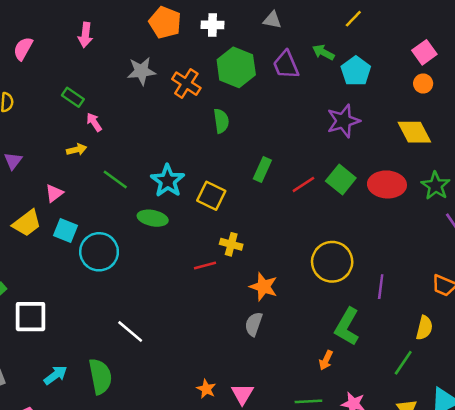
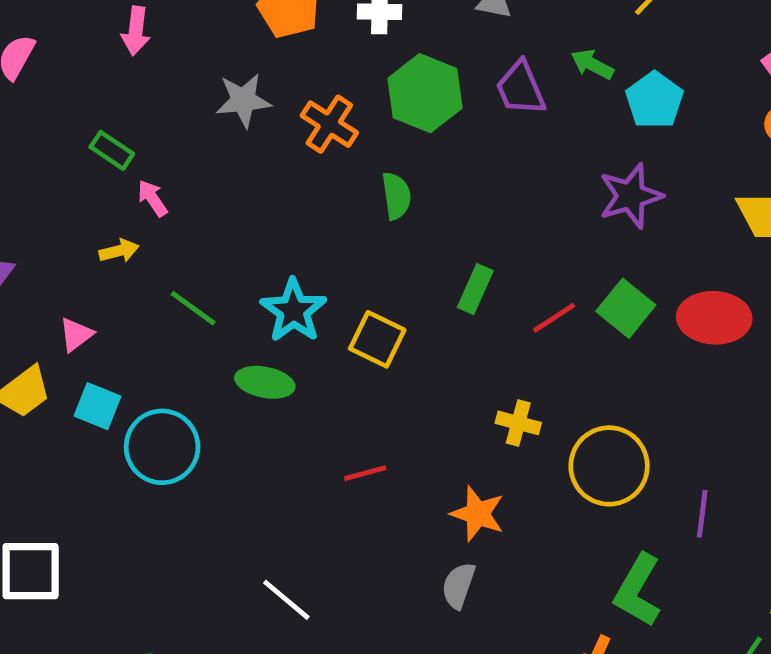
yellow cross: (231, 244) -> (518, 423), moved
white line: (130, 332) -> (286, 600), moved

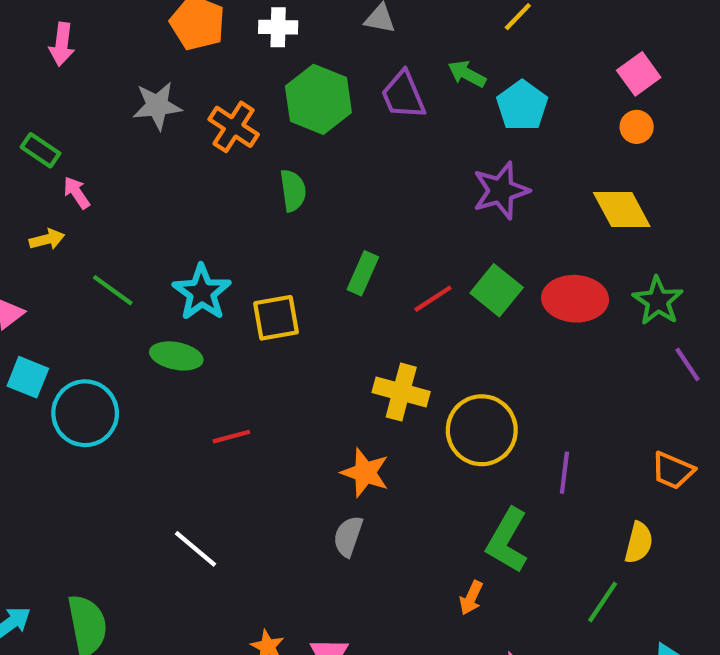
yellow square: (377, 339) -> (276, 318), turned -36
yellow cross: (518, 423) -> (401, 392), size x1.4
red line: (365, 473) -> (231, 437), moved

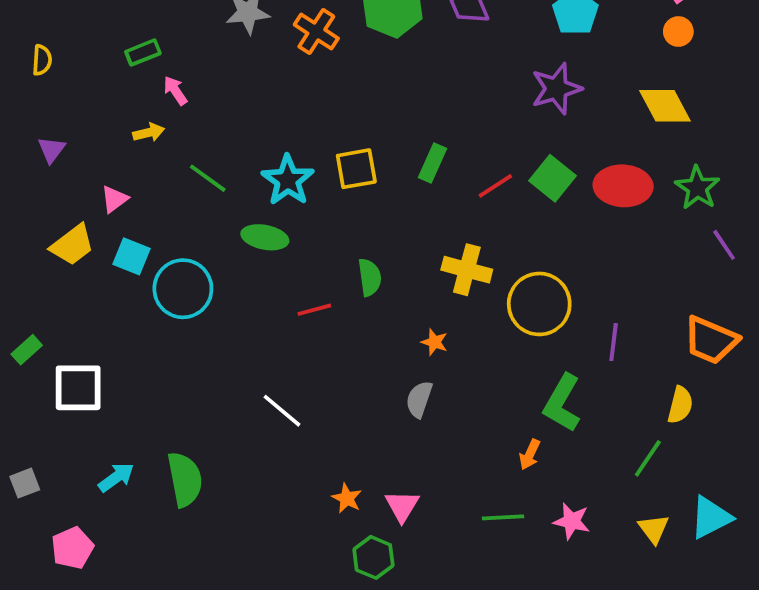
green rectangle: (41, 150) -> (143, 52), turned -56
green semicircle: (293, 191) -> (370, 277), moved
yellow square: (276, 318) -> (356, 169), moved
orange trapezoid: (673, 470) -> (711, 340), size x1.4
orange star: (365, 473) -> (434, 342), size x0.6

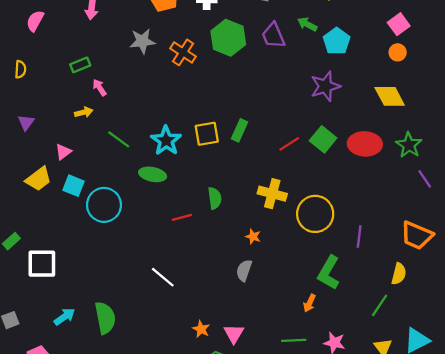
green rectangle: (433, 163) -> (239, 130), moved

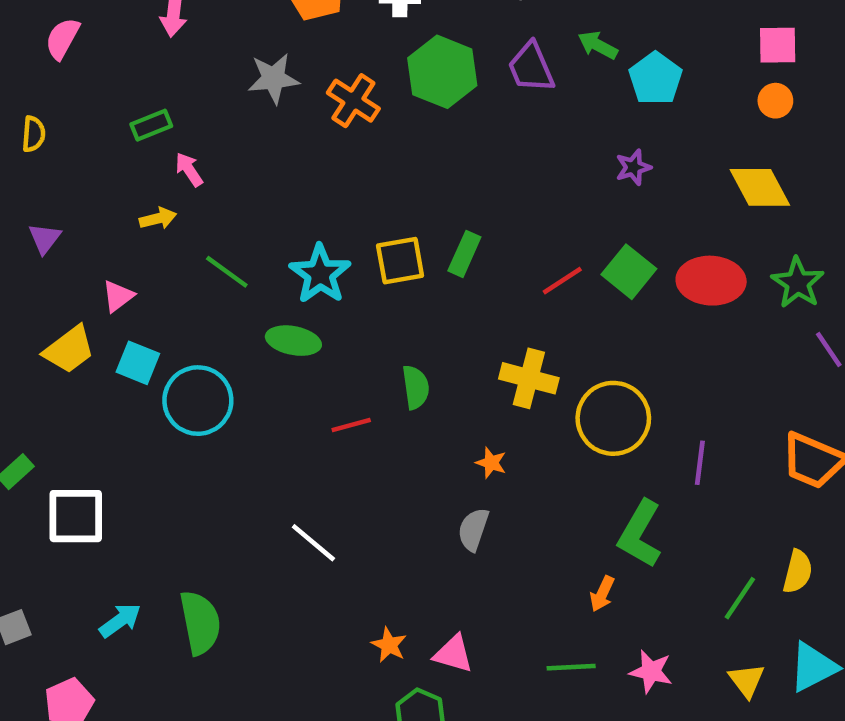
pink square: (399, 24) -> (778, 45), turned 35
purple star: (325, 86) -> (633, 167), size x0.6
yellow semicircle: (399, 274) -> (798, 572), moved
pink triangle: (234, 334) -> (453, 654), turned -45

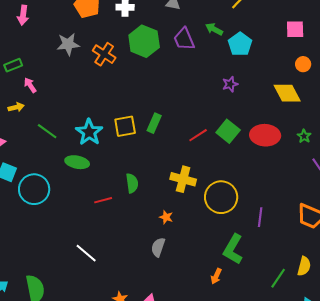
orange circle: (775, 101) -> (303, 64), moved
green star: (798, 283) -> (304, 136), size x0.6

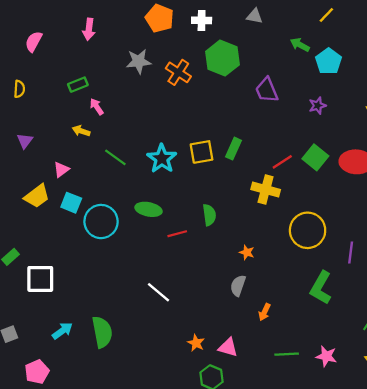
purple trapezoid: (184, 39) -> (267, 90), moved
yellow arrow: (16, 107) -> (81, 131), turned -147
green ellipse: (77, 162) -> (149, 209), moved
yellow cross: (183, 179) -> (266, 189), moved
orange arrow: (216, 276) -> (264, 312), moved

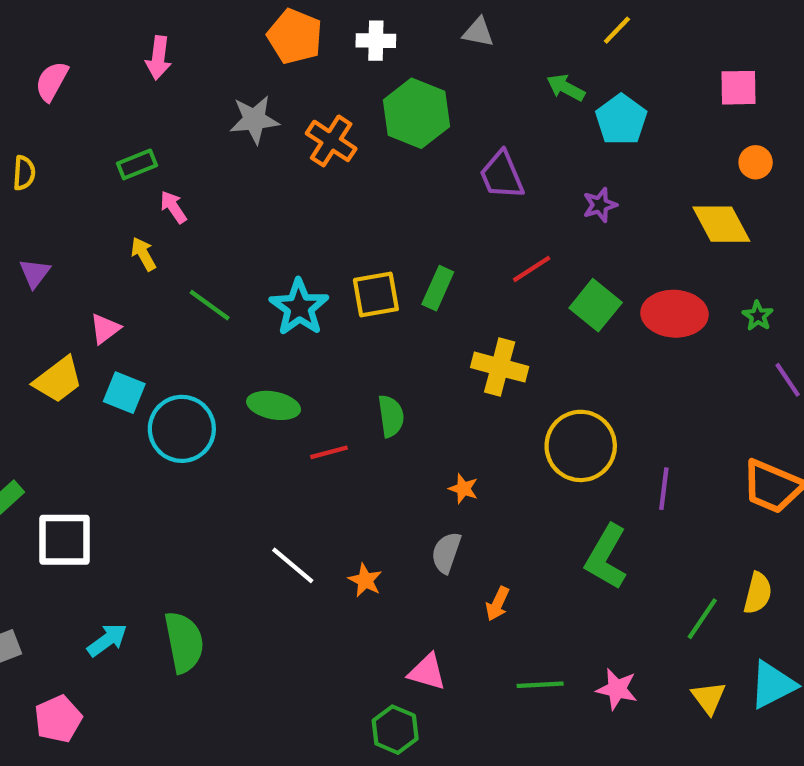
yellow arrow: (81, 131) -> (143, 254), turned 42
red line: (282, 162) -> (532, 269), moved
orange star: (196, 343) -> (365, 580), moved

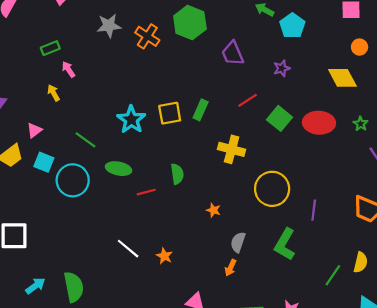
green line: (210, 305) -> (85, 140), moved
gray semicircle: (446, 553) -> (238, 242), moved

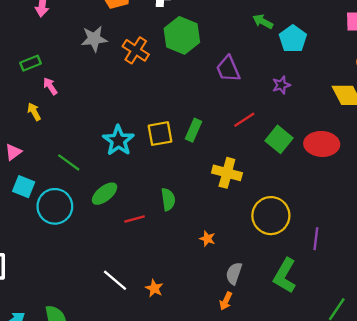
green ellipse: (119, 169) -> (105, 194), turned -50

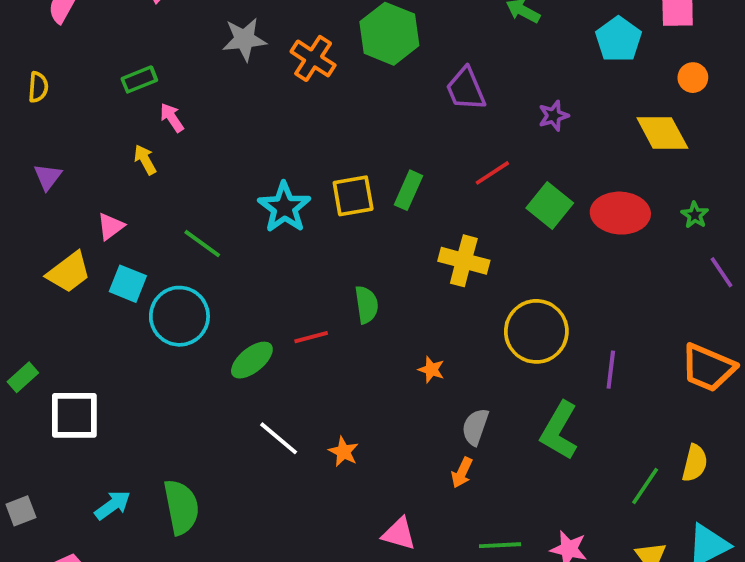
cyan pentagon: (293, 39) -> (618, 39), moved
green ellipse: (105, 194) -> (252, 360), moved

